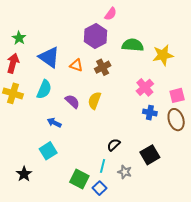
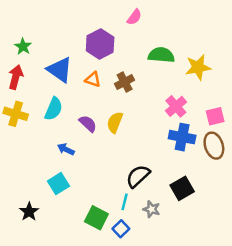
purple hexagon: (96, 36) -> (100, 44), moved
blue cross: (150, 113) -> (182, 137), size x1.5
black semicircle: (114, 145) -> (138, 176), size x1.5

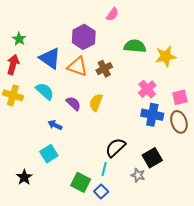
orange triangle: (93, 80) -> (78, 67), size x1.5
cyan semicircle: (54, 109) -> (45, 91), turned -72
gray star: (151, 209) -> (138, 175), moved

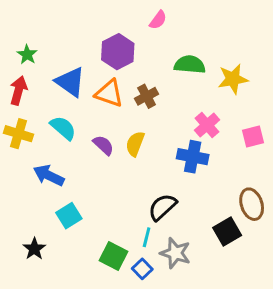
blue cross: (152, 115) -> (193, 157), moved
brown ellipse: (179, 122) -> (252, 204), moved
blue arrow: (55, 125) -> (49, 175), moved, size x1.5
black square: (152, 158) -> (227, 231), moved
gray star: (138, 175) -> (175, 253), moved, size x1.5

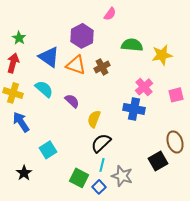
yellow semicircle: (135, 144) -> (94, 119), moved
blue arrow: (49, 175) -> (21, 122), moved, turned 30
black semicircle: (162, 207) -> (101, 143), moved

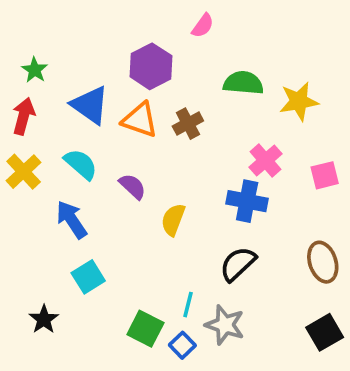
yellow cross: (13, 93) -> (24, 172), turned 30
blue arrow: (21, 122) -> (72, 220), moved
black semicircle: (101, 143) -> (238, 264), moved
black square: (158, 161) -> (325, 332), moved

